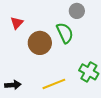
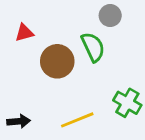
red triangle: (17, 23) -> (24, 33), turned 32

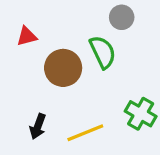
black arrow: (19, 121) -> (38, 126), moved, turned 115

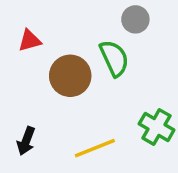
black arrow: (38, 126) -> (26, 141), moved

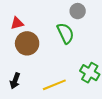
brown circle: (70, 76) -> (27, 43), moved

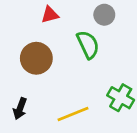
red triangle: (17, 23) -> (50, 15), moved

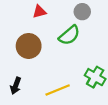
green semicircle: (88, 45) -> (69, 35), turned 75

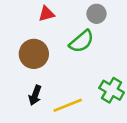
black arrow: (16, 86) -> (35, 95), moved

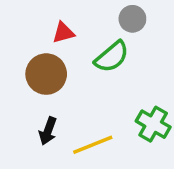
red triangle: (46, 14) -> (63, 33), moved

